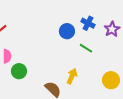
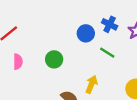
green circle: (19, 71) -> (54, 59), moved

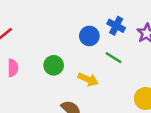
yellow arrow: (91, 84) -> (88, 79), moved, turned 90

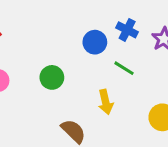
yellow arrow: (88, 79) -> (106, 102), moved, turned 54

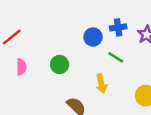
blue cross: (127, 30) -> (118, 27), turned -35

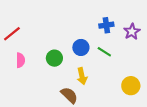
blue circle: (93, 37) -> (81, 47), moved
yellow arrow: (101, 84) -> (82, 76), moved

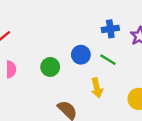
yellow arrow: (82, 76) -> (97, 88), moved

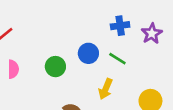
yellow arrow: (97, 88) -> (106, 89), turned 36

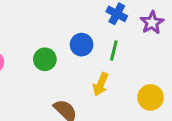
blue cross: (120, 26) -> (117, 14), turned 36
green line: (117, 59) -> (114, 50), turned 72

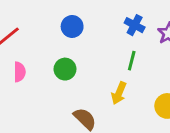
blue circle: (82, 45) -> (72, 26), moved

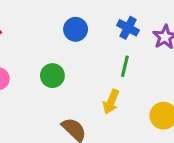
blue circle: (72, 26) -> (76, 29), moved

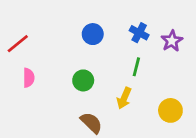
green circle: (52, 76) -> (83, 80), moved

